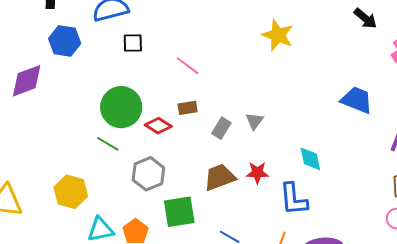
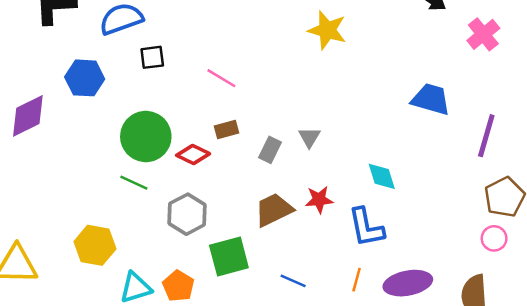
blue hexagon: (65, 41) -> (85, 78), moved

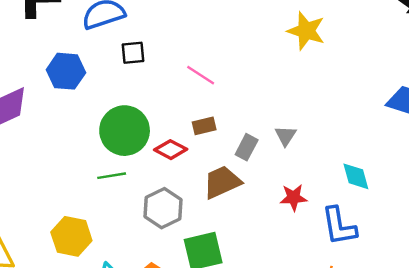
green line: (134, 183) -> (112, 176), turned -36
brown trapezoid: (274, 210) -> (222, 182), moved

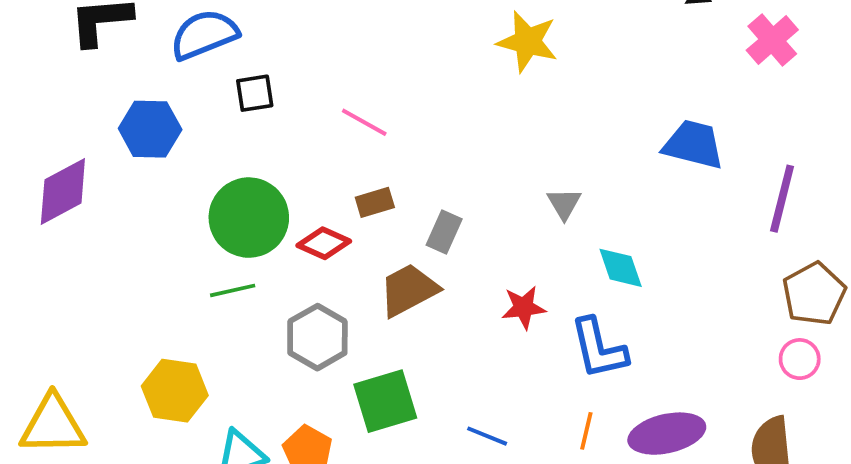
gray triangle: (286, 136) -> (564, 204), moved

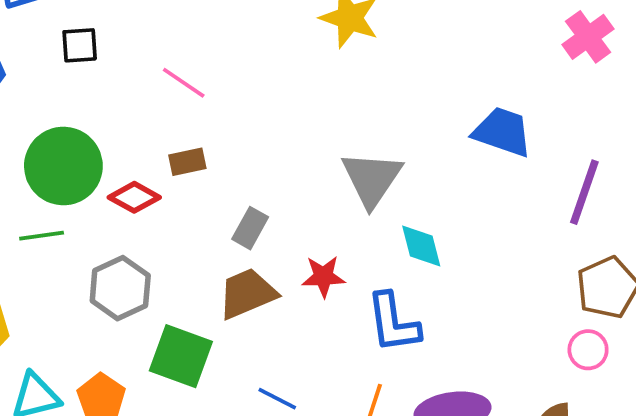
gray triangle: (564, 204) -> (372, 179), size x1.8
gray rectangle: (444, 232) -> (250, 228), moved
brown trapezoid: (409, 290) -> (247, 293), moved
green square: (385, 401) -> (181, 356), turned 32

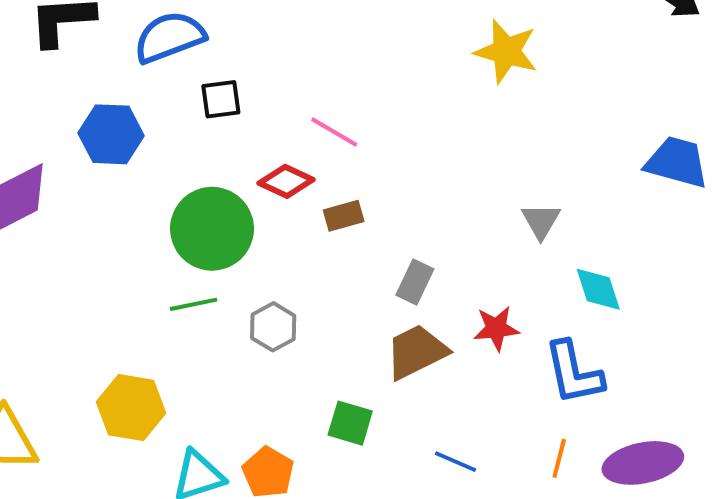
gray triangle: (372, 179) -> (541, 221), size x0.6
red diamond: (134, 197) -> (286, 181), moved
gray hexagon: (120, 288) -> (273, 327), moved, size x0.7
green square: (181, 356) -> (350, 423), size x0.7

